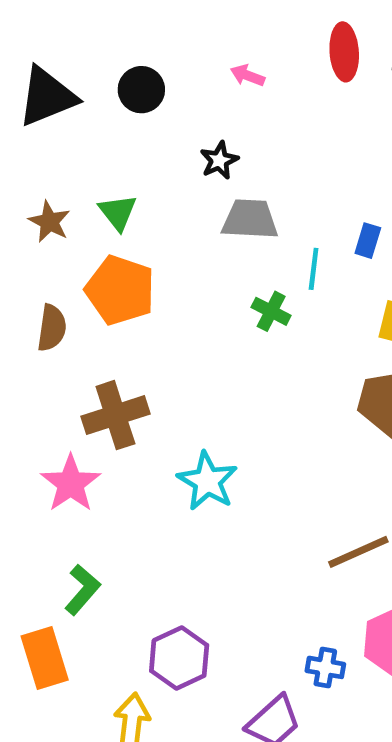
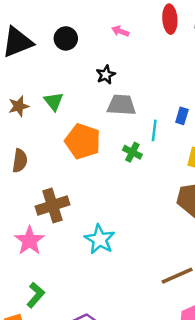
brown star: (49, 222) -> (19, 106), turned 30
orange pentagon: (120, 290) -> (83, 141), moved

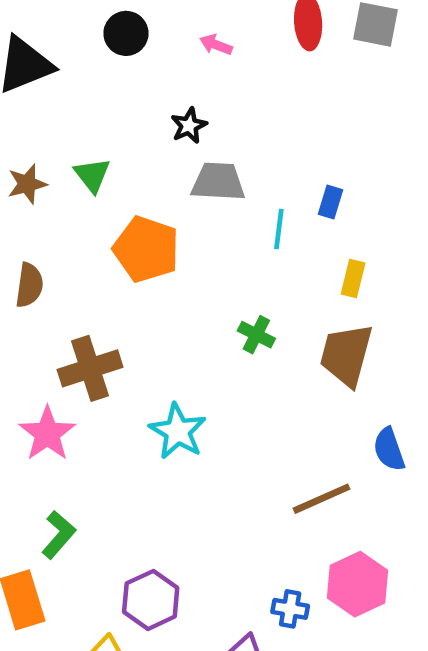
black circle: (66, 38) -> (126, 33), moved
green cross: (132, 152) -> (256, 335), moved

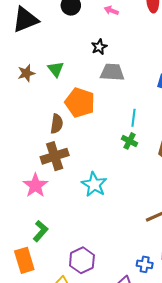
cyan line: (279, 229) -> (134, 118), moved
brown semicircle: (29, 285) -> (57, 124), moved

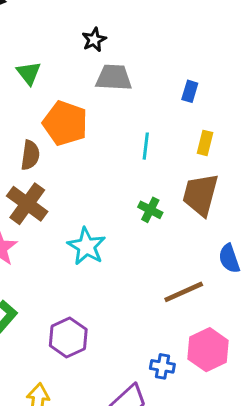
green cross: (130, 141) -> (150, 210), moved
brown cross: (55, 156) -> (27, 204), turned -36
purple hexagon: (82, 260) -> (68, 337), moved

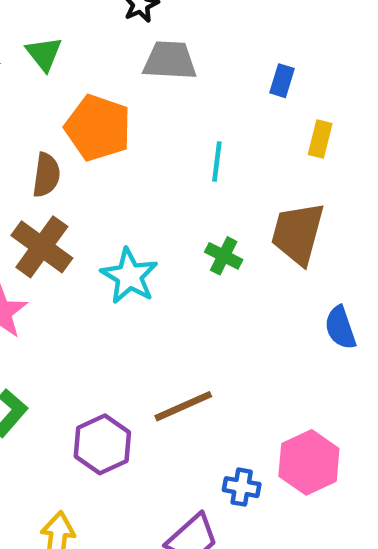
yellow rectangle: (205, 143) -> (320, 139), moved
cyan star: (86, 246) -> (129, 276), moved
brown line: (184, 292) -> (183, 406), moved

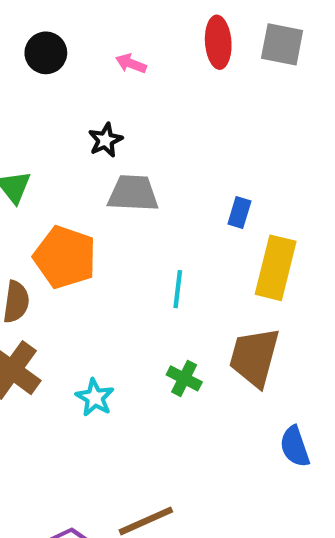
yellow rectangle: (320, 139) -> (276, 268), size x1.8
cyan star: (129, 276) -> (95, 398), size x0.7

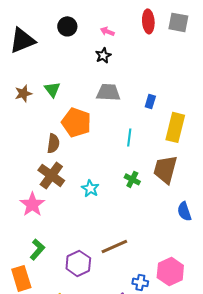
black star: (105, 140) -> (103, 55), moved
blue rectangle: (239, 212) -> (150, 101), moved

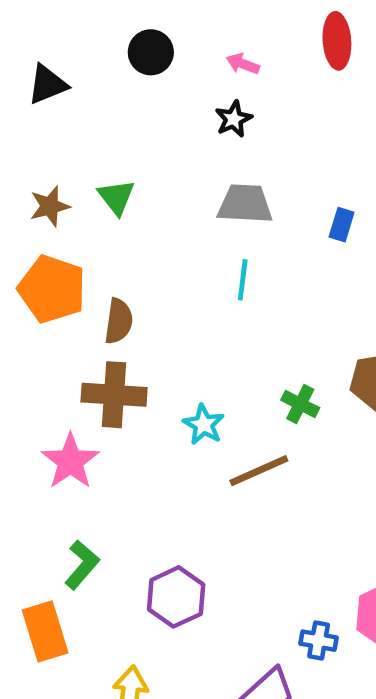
black triangle: (22, 40) -> (47, 84), size x0.7
orange pentagon: (76, 122) -> (52, 289), moved
cyan line: (129, 137) -> (243, 280), moved
brown cross: (51, 175) -> (114, 395), turned -32
brown line: (114, 246) -> (259, 471), moved

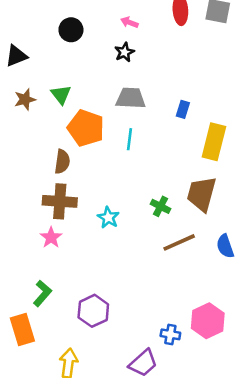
black circle: (151, 52) -> (71, 30), moved
black triangle: (47, 84) -> (16, 56), moved
orange pentagon: (52, 289) -> (86, 128), moved
pink star: (70, 461) -> (51, 237), moved, size x0.7
brown line: (259, 471) -> (179, 242), moved

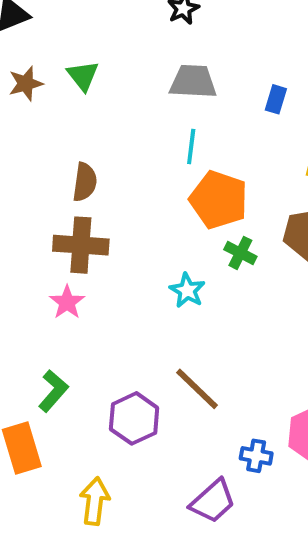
orange pentagon: (86, 128) -> (219, 200), moved
cyan star: (108, 218) -> (187, 290), moved
brown line: (179, 242) -> (197, 389), moved, turned 68

